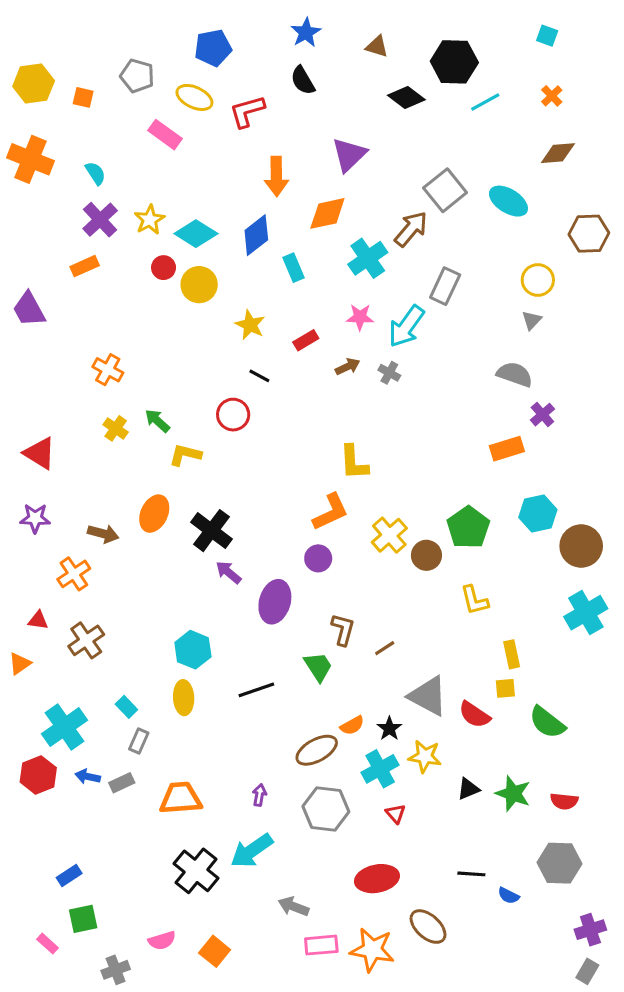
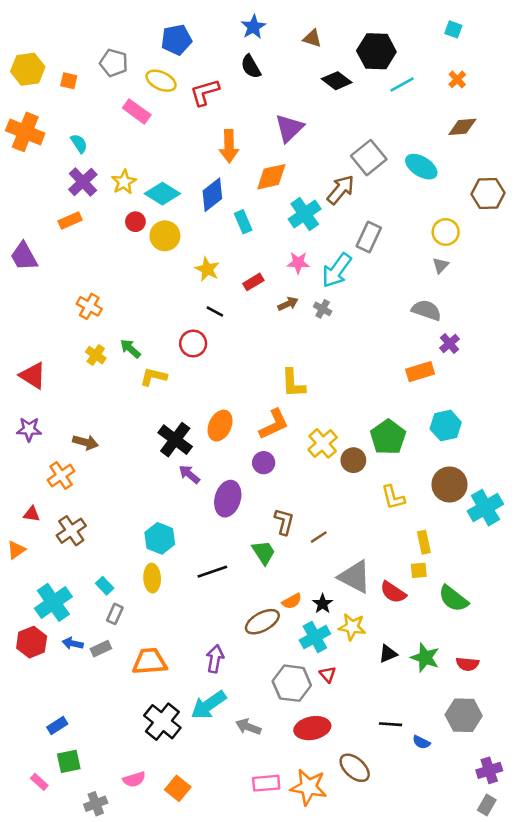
orange ellipse: (154, 514) -> (220, 426), moved
brown circle: (581, 546) -> (450, 485), moved
purple arrow: (259, 795) -> (215, 659), size x1.5
gray hexagon: (326, 809) -> (292, 683), moved
gray arrow: (293, 906) -> (248, 727), moved

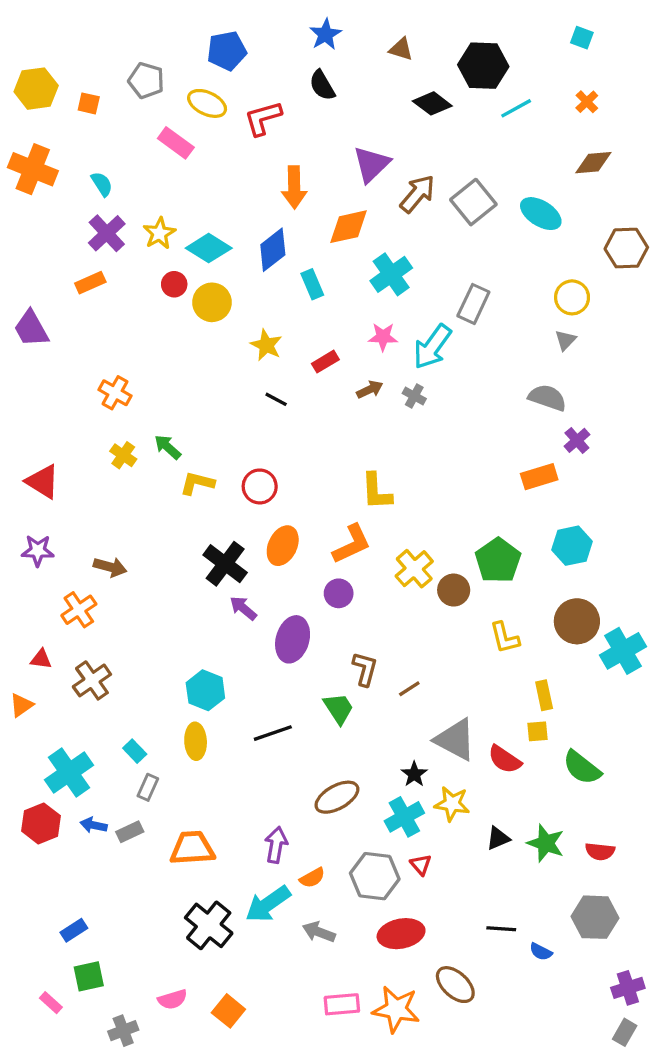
brown arrow: (341, 190) -> (417, 194), moved
red circle: (193, 343) -> (260, 486), moved
orange semicircle: (292, 601) -> (312, 878), moved

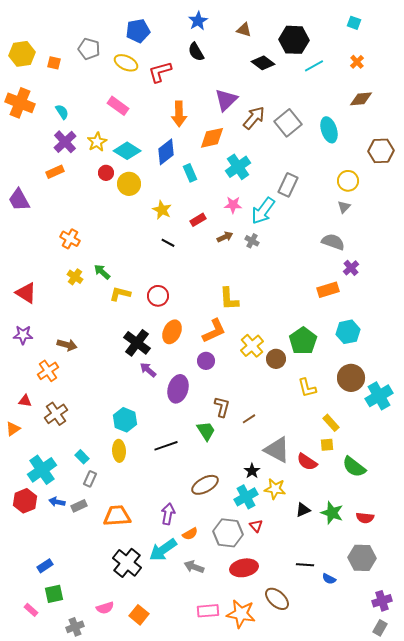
pink rectangle: (176, 143) -> (118, 106), moved
cyan ellipse: (541, 214) -> (329, 130), turned 40
yellow rectangle: (544, 695) -> (331, 423), turned -30

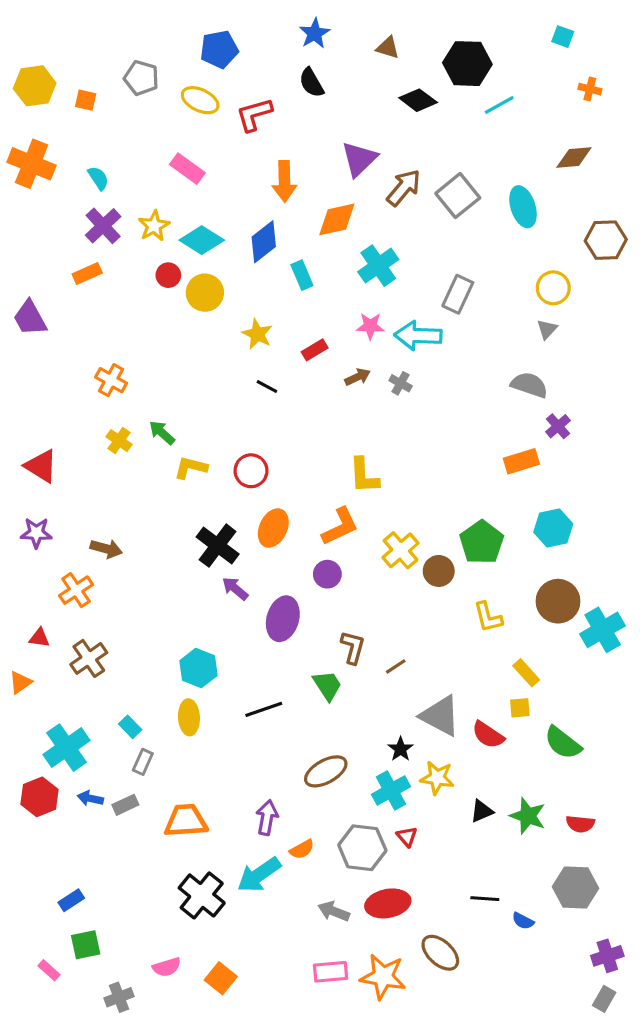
orange cross: (357, 62) -> (590, 89), moved, turned -32
cyan arrow: (263, 211) -> (418, 336), turned 56
gray arrow: (194, 567) -> (334, 911), moved

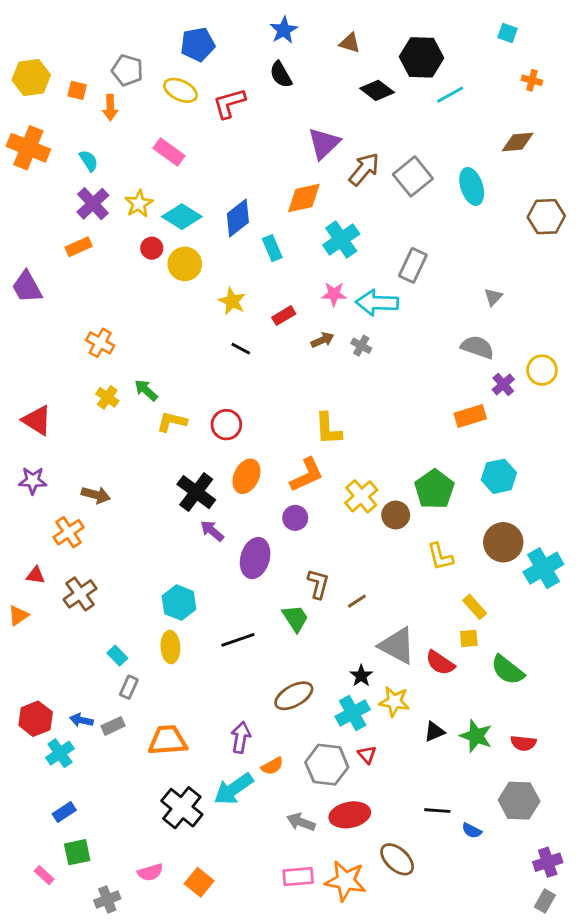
orange arrow: (284, 181) -> (110, 108), moved, size x0.7
yellow circle: (553, 288) -> (542, 370), moved
cyan cross: (67, 748) -> (60, 753), moved, size x0.7

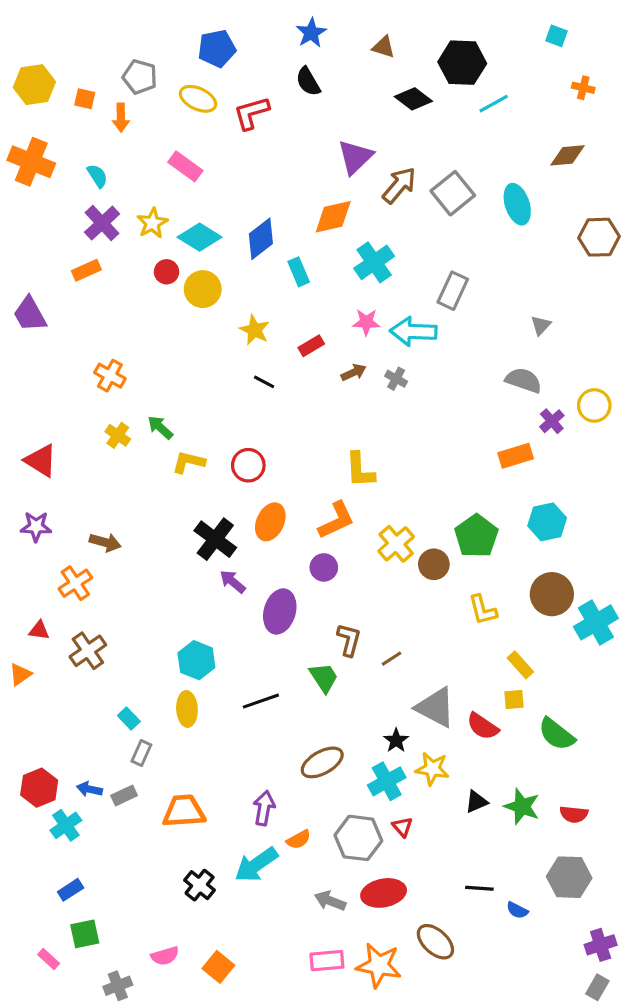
black cross: (182, 808) -> (200, 885), size x0.7

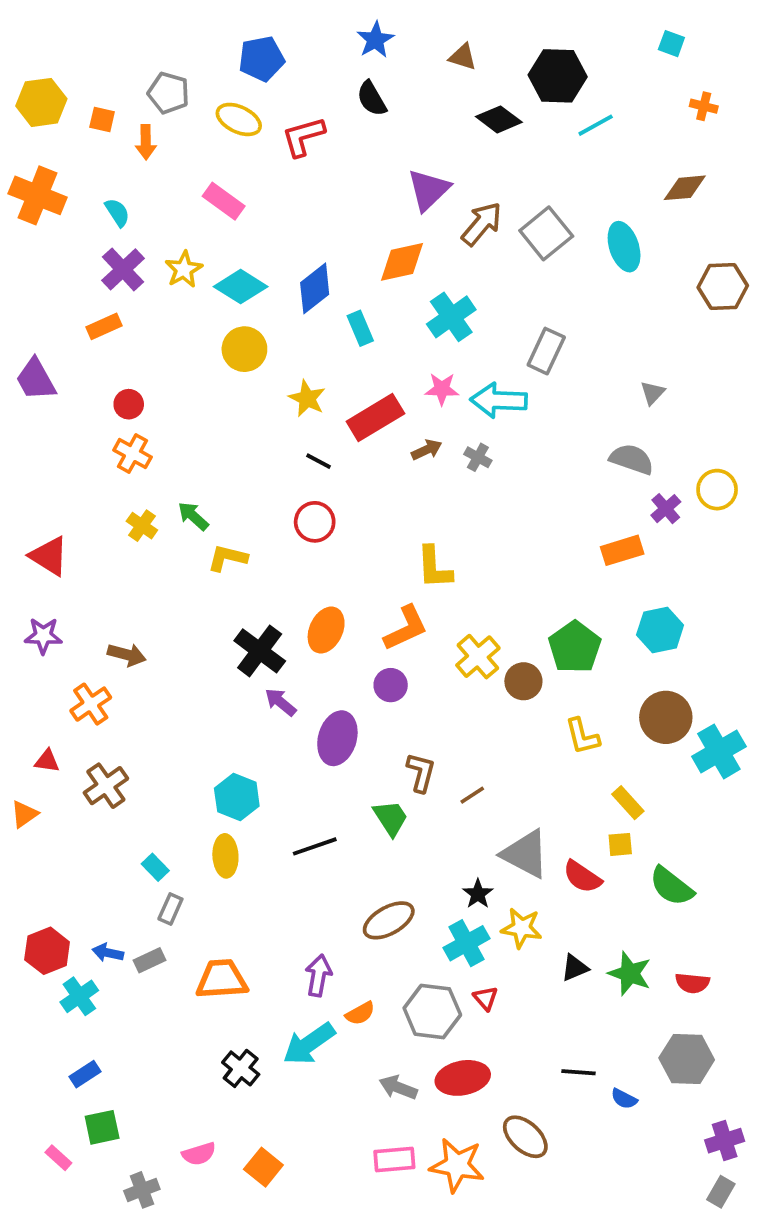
red circle: (167, 272) -> (129, 404), moved
red rectangle: (311, 346) -> (375, 417), size x1.8
red circle: (248, 465) -> (315, 522), moved

